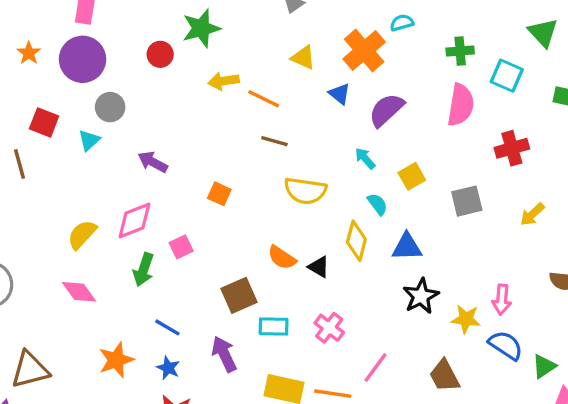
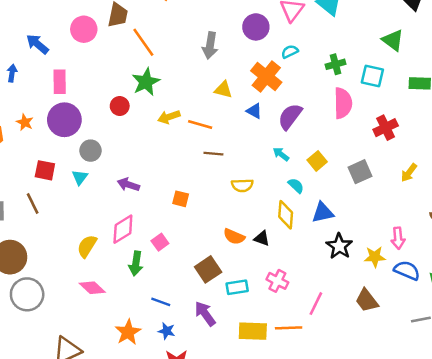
yellow semicircle: (305, 191) -> (242, 185), size x0.7

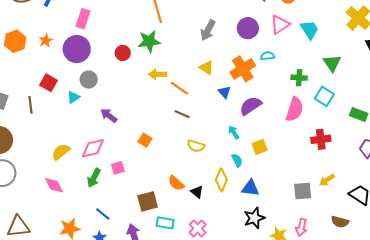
green triangle: (393, 40) -> (332, 63), moved
gray square: (360, 172) -> (303, 191), moved

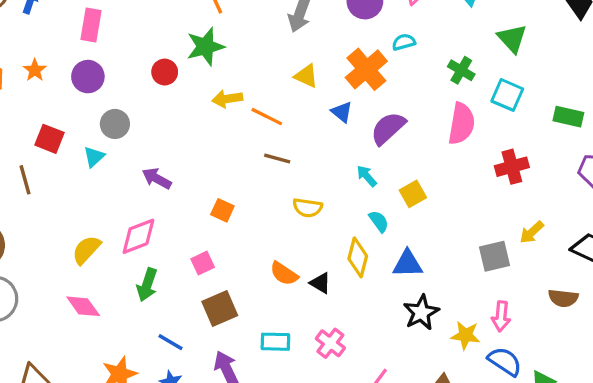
purple circle: (77, 49) -> (88, 77), size x0.7
green cross: (299, 78) -> (461, 70), turned 35
pink square: (118, 168) -> (203, 263), moved
brown square: (148, 201) -> (220, 309), moved

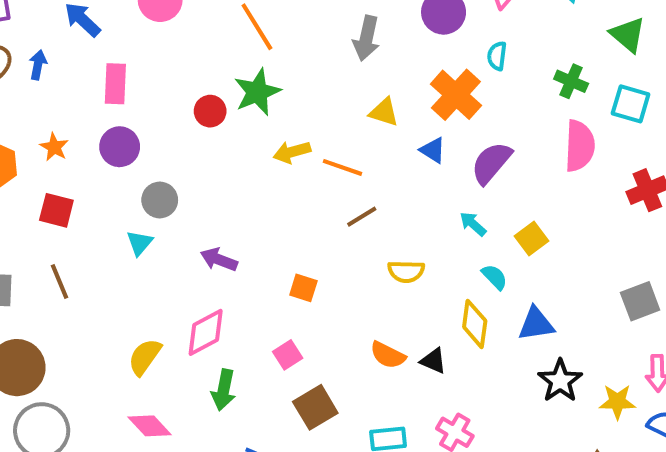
cyan semicircle: (404, 42) -> (497, 56), turned -60
red circle: (165, 72) -> (210, 111), moved
red square: (49, 139) -> (56, 210), moved
brown line: (277, 158) -> (362, 217), turned -40

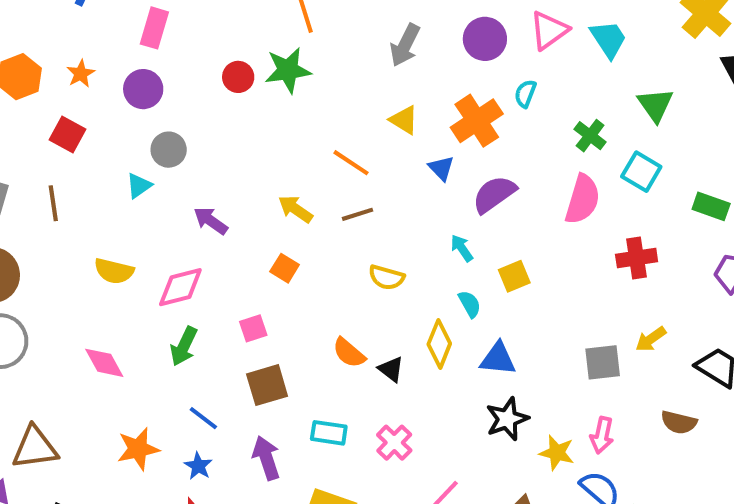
yellow arrow: (292, 152) -> (295, 209), moved, turned 36
yellow semicircle: (145, 357) -> (114, 271), moved, turned -126

